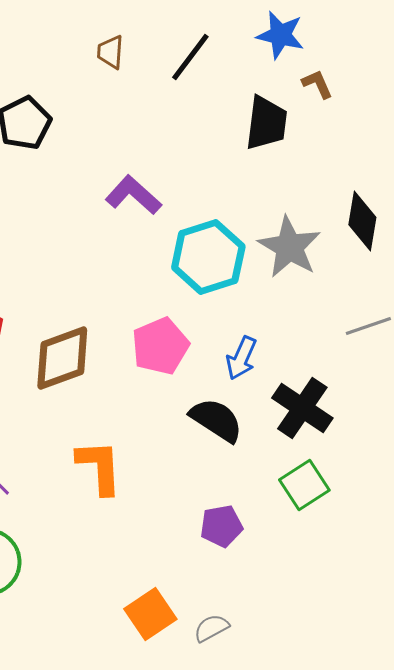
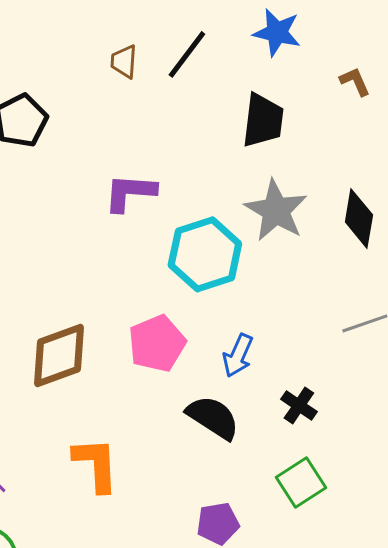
brown trapezoid: (110, 52) -> (124, 61), moved
brown L-shape: (317, 84) -> (355, 81), moved
purple L-shape: (133, 195) -> (130, 192), turned -38
gray star: (289, 247) -> (276, 210), moved
black cross: (302, 408) -> (299, 405), size x0.6

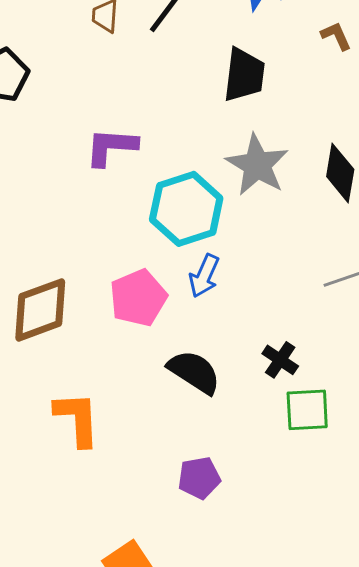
blue arrow: (238, 355) -> (204, 276), moved
green square: (301, 482) -> (307, 410), moved, turned 30

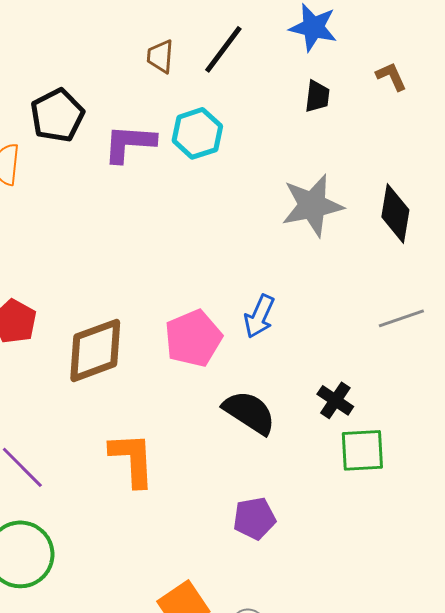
black trapezoid: (244, 75) -> (317, 96), moved, size x0.6
purple L-shape: (111, 147) -> (129, 143), moved
gray star: (257, 165) -> (312, 205), turned 30
cyan hexagon: (186, 209) -> (197, 133), moved, size x0.7

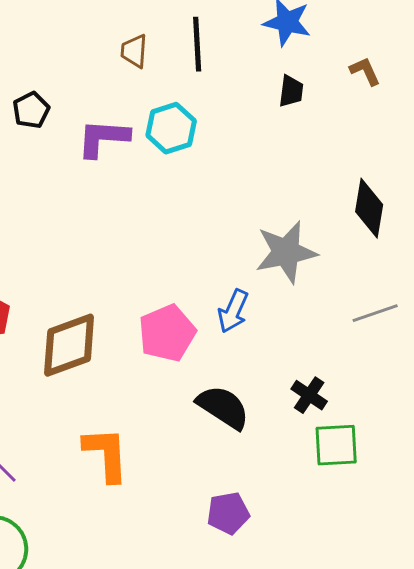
black line: (223, 49) -> (197, 44), turned -40
black pentagon: (57, 115) -> (31, 110), size x0.7
gray star: (312, 205) -> (286, 252), moved

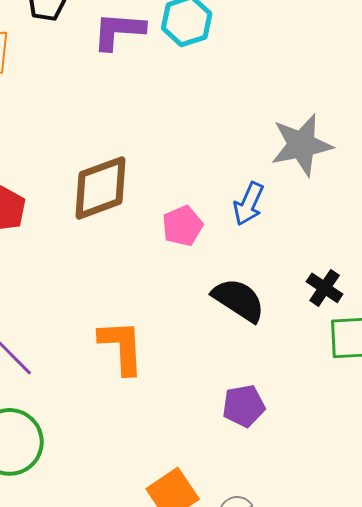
pink pentagon: (167, 333) -> (183, 226), size x0.7
brown diamond: (69, 345) -> (101, 188), moved

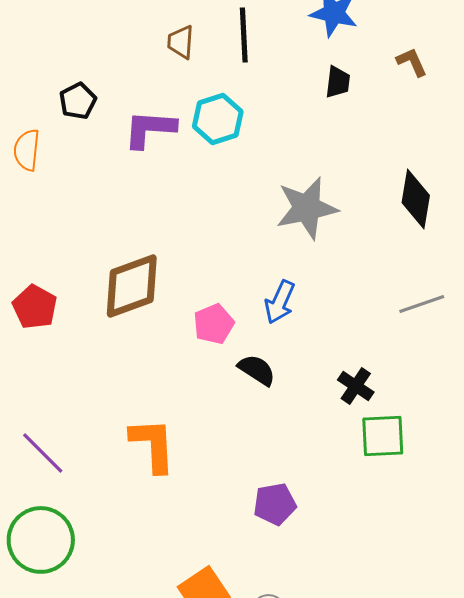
gray star: (302, 145) -> (307, 208), moved
black semicircle: (239, 300) -> (257, 370), moved, size x0.7

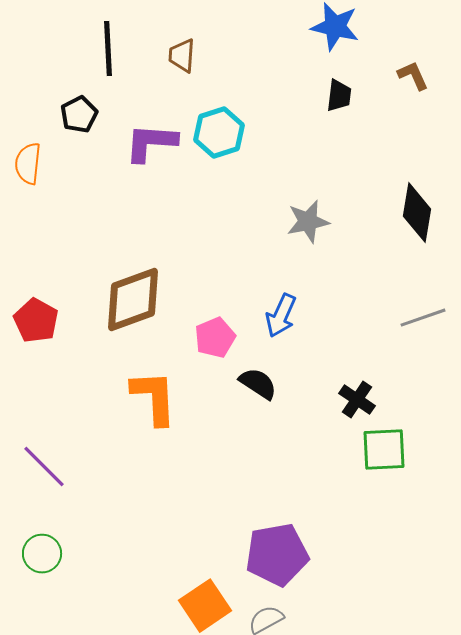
black line: (244, 35) -> (108, 49), moved
gray star: (307, 208) -> (308, 222), size x0.7
orange L-shape: (153, 445) -> (154, 398), moved
purple pentagon: (275, 504) -> (277, 555), moved, size x1.5
green circle: (41, 540) -> (42, 554), size x0.6

